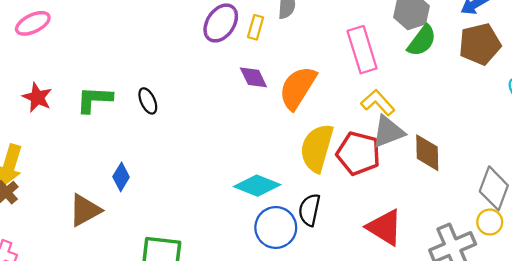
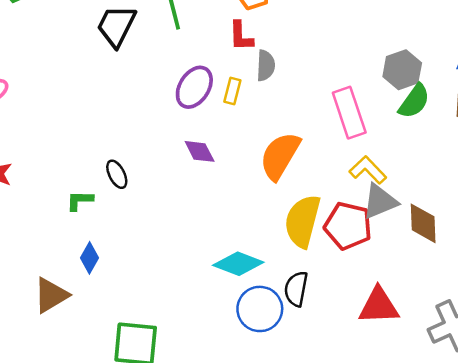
purple diamond: (253, 77) -> (200, 151), moved
green L-shape: (94, 99) -> (80, 201), moved, size x0.7
red triangle: (385, 227) -> (379, 306), turned -33

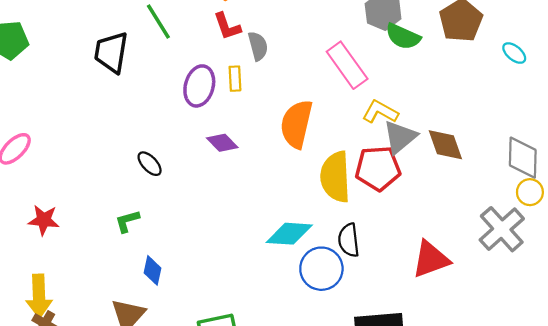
green semicircle: (414, 101) -> (403, 36), turned 96
black ellipse: (117, 174) -> (150, 164), moved
red triangle: (379, 306) -> (431, 259), moved

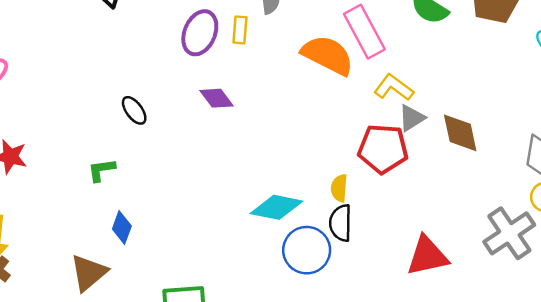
orange semicircle: (296, 124) -> (328, 55), moved, turned 96
gray triangle: (400, 137) -> (412, 118), size x0.7
yellow semicircle: (335, 177) -> (339, 188), moved, size x0.5

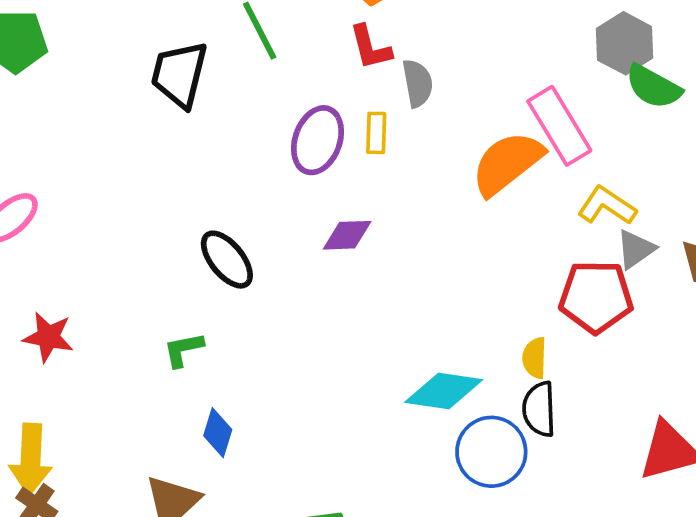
orange semicircle: (328, 55) -> (507, 163), turned -62
purple diamond: (217, 98) -> (347, 235), turned -52
black ellipse: (134, 110) -> (227, 260), size x1.4

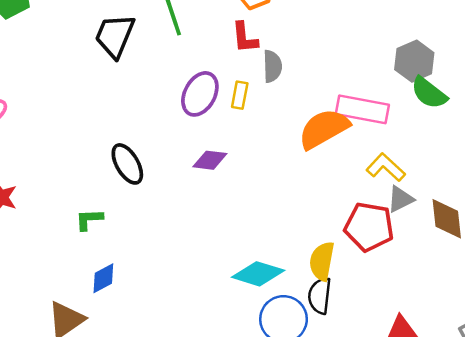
pink rectangle: (559, 126) -> (362, 109), turned -57
yellow semicircle: (534, 358) -> (322, 261), size x1.4
blue diamond: (218, 433) -> (103, 278), turned 36

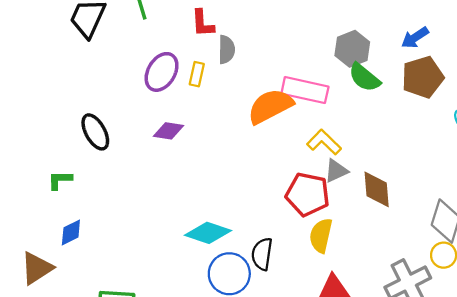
yellow semicircle: (322, 261) -> (321, 236), moved

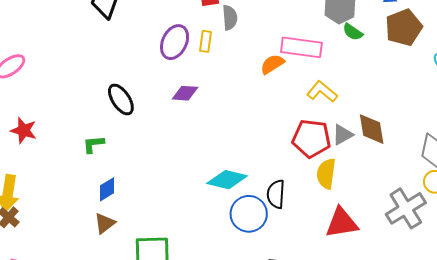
green semicircle: (364, 77) -> (353, 32), size x0.7
orange semicircle: (270, 106) -> (272, 64), size x0.6
gray triangle: (336, 171) -> (343, 135), moved
brown triangle: (37, 268) -> (105, 223), moved, size x0.7

